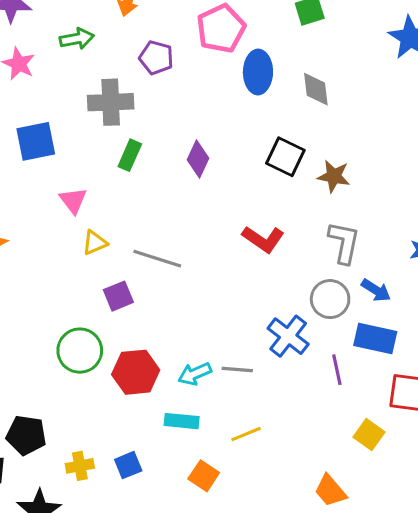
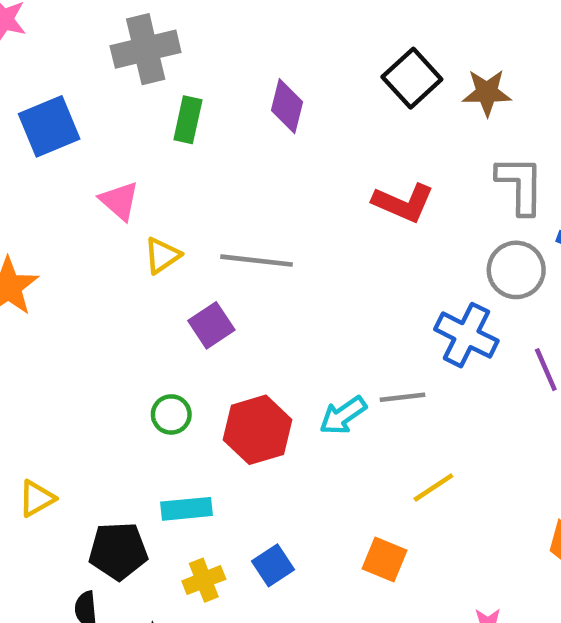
black square: (285, 157) -> (412, 78), turned 33
green circle: (80, 351) -> (171, 414), size x0.6
cyan rectangle: (182, 421) -> (187, 509), moved

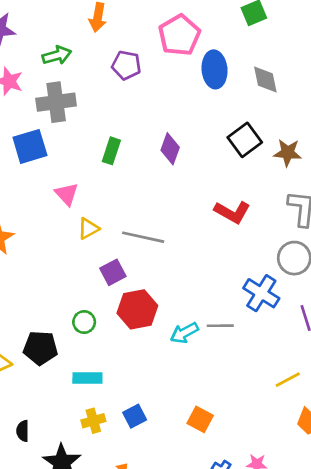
gray cross: (146, 49) -> (56, 102), moved
red hexagon: (258, 430) -> (137, 309), moved
yellow line: (433, 488) -> (288, 380), moved
black pentagon: (118, 551) -> (40, 348), moved

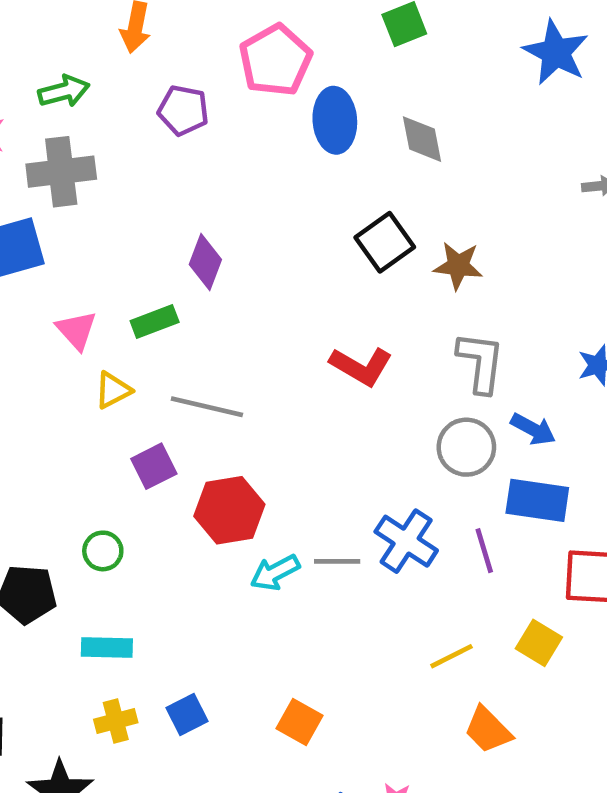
purple diamond: (170, 149) -> (205, 262), moved
green rectangle: (111, 151) -> (155, 321), moved, turned 50
blue cross: (261, 293) -> (406, 541), moved
red hexagon: (137, 309) -> (229, 510), moved

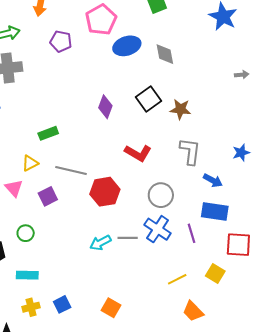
blue ellipse: (335, 120) -> (127, 46), turned 76
purple diamond: (205, 262) -> (105, 107), moved
pink triangle: (76, 330) -> (14, 188), moved
gray circle: (466, 447) -> (161, 195), moved
red hexagon: (229, 510) -> (105, 192), moved

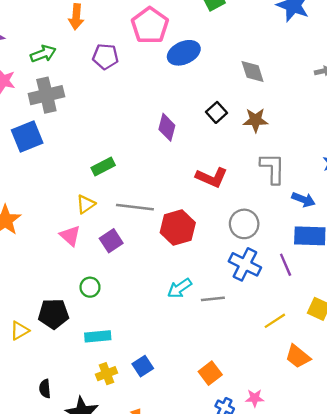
gray diamond: (165, 54) -> (253, 72), moved
black square: (148, 99) -> (216, 112), size x0.7
gray line: (128, 238) -> (213, 299), moved
orange square: (111, 308) -> (210, 373), moved, turned 30

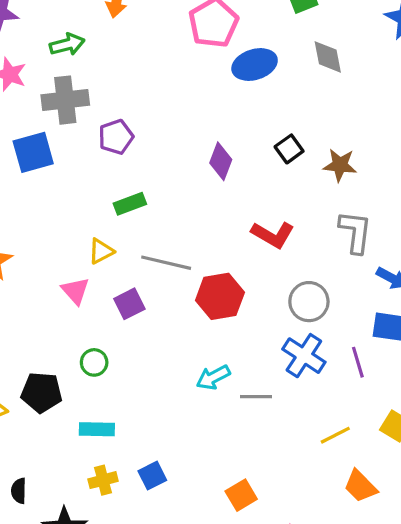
purple pentagon: (105, 57) -> (116, 137), moved, turned -30
gray diamond: (253, 72) -> (328, 57), moved

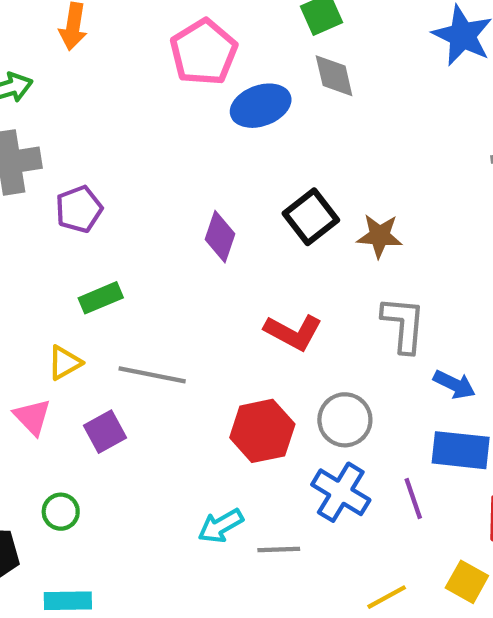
gray diamond: (328, 57) -> (334, 76), moved
black square: (289, 149) -> (311, 217), size x1.4
red hexagon: (220, 296) -> (262, 431), moved

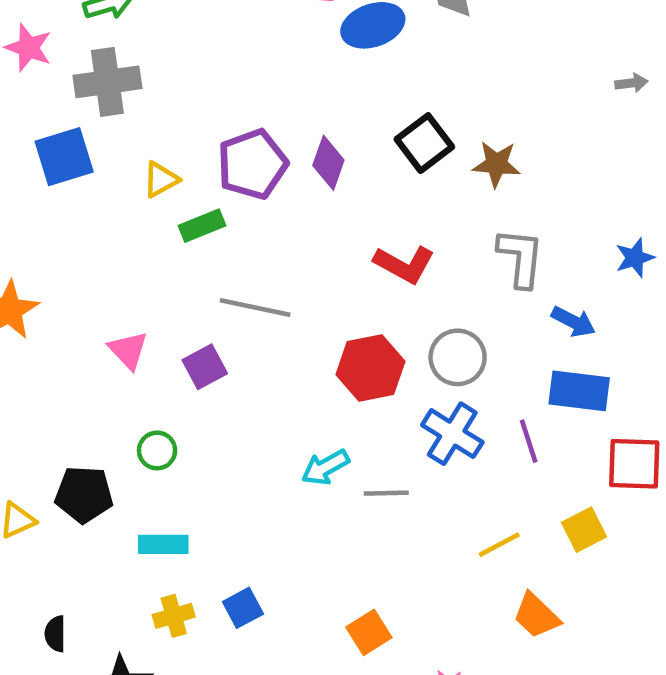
purple pentagon: (79, 209) -> (252, 164), moved, size x1.4
yellow triangle: (65, 363) -> (161, 179), moved
yellow square: (467, 582) -> (584, 530), turned 33

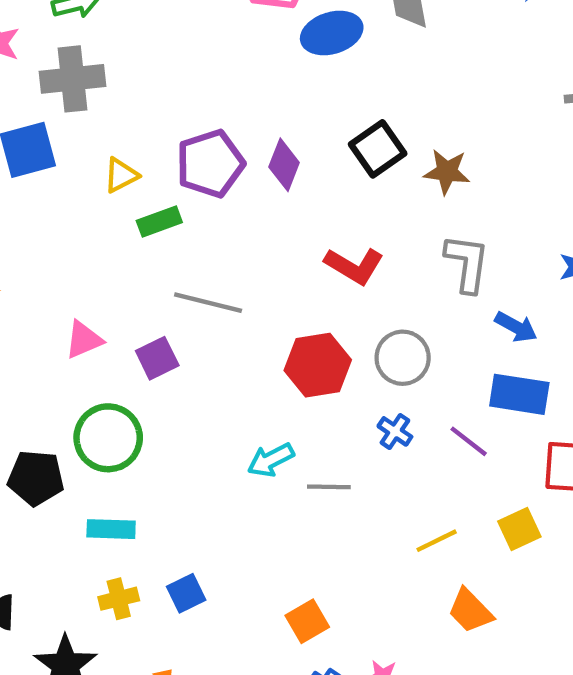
pink triangle: (128, 350) -> (84, 340), turned 48
blue cross: (452, 434) -> (395, 431), size x0.6
purple line: (529, 441) -> (469, 441), turned -36
green circle: (157, 450) -> (108, 438), size x1.8

